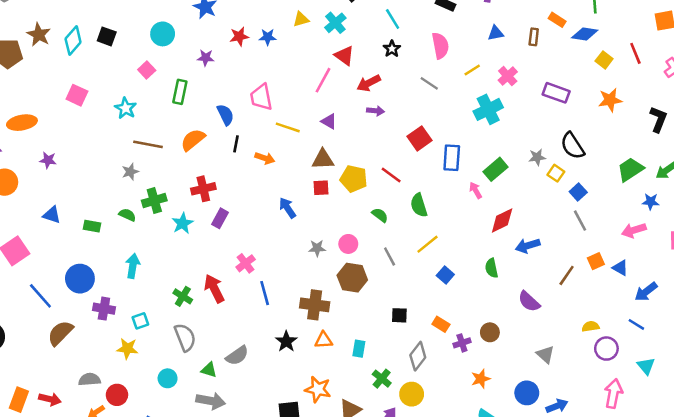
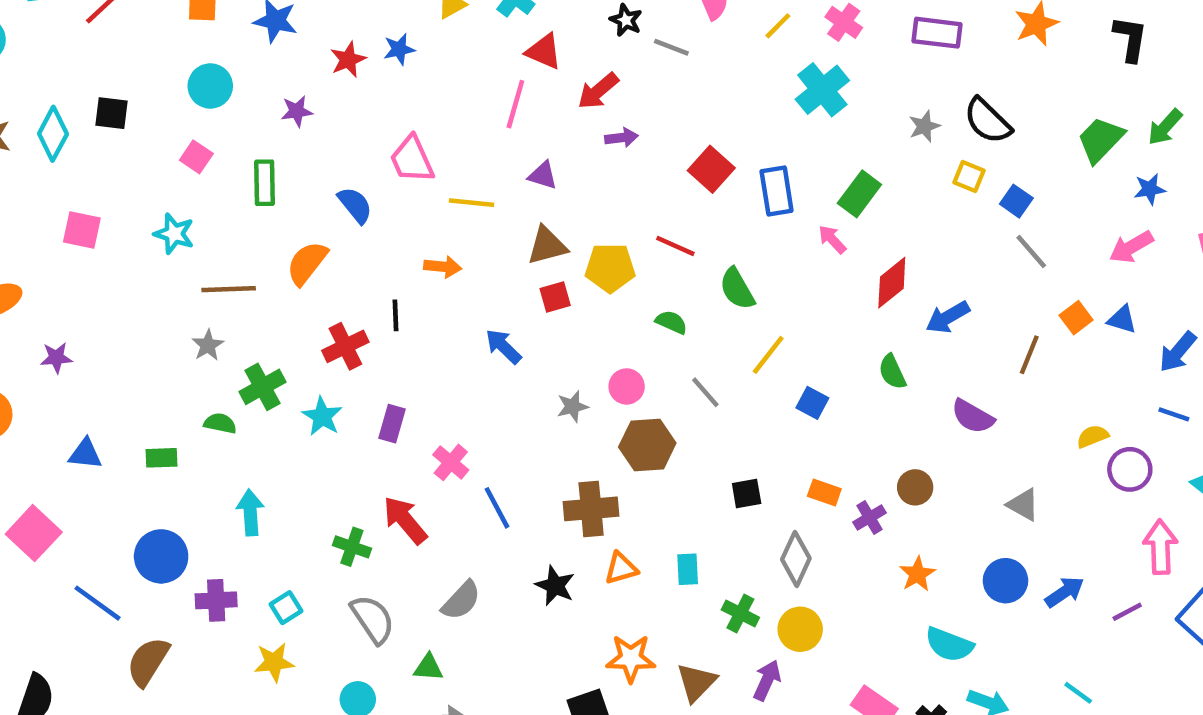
gray line: (429, 83) -> (671, 47), moved
black line: (236, 144) -> (395, 315), moved
gray star: (537, 157) -> (924, 126), moved
purple rectangle: (220, 218) -> (392, 424), moved
gray semicircle: (237, 356) -> (461, 600), moved

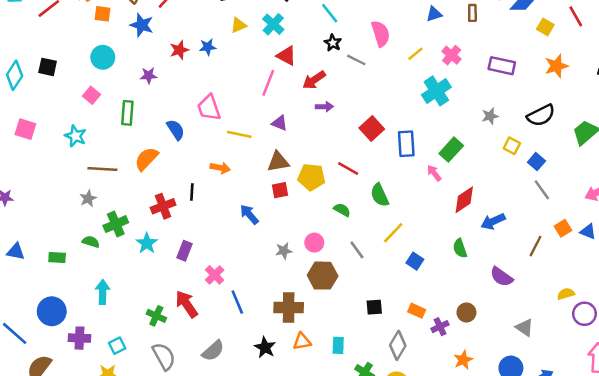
black semicircle: (988, 121) -> (541, 115), moved, turned -76

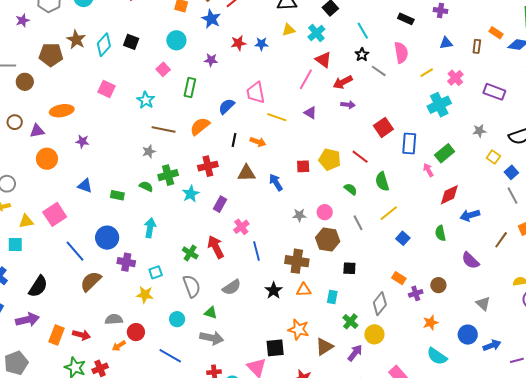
blue semicircle: (176, 130) -> (227, 106), turned -108
brown triangle: (278, 162) -> (246, 173), moved
black line: (192, 192) -> (234, 140), moved
black square: (374, 307) -> (349, 268), moved

